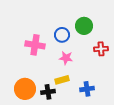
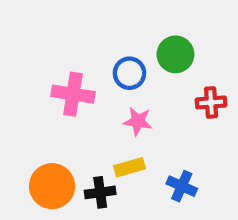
blue cross: (87, 89) -> (182, 186), turned 32

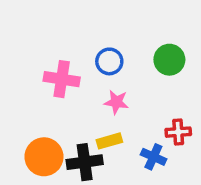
green circle: (175, 54) -> (169, 60), moved
red cross: (211, 102) -> (178, 132), moved
black cross: (100, 192) -> (85, 162), size x1.4

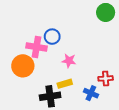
green circle: (169, 60) -> (106, 12), moved
blue circle: (109, 61) -> (52, 37), moved
orange circle: (44, 157) -> (23, 66), moved

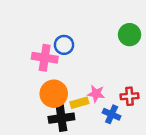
green circle: (106, 12) -> (130, 35), moved
pink star: (69, 61) -> (96, 94), moved
orange circle: (23, 66) -> (54, 94), moved

